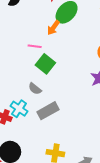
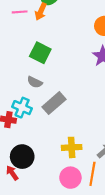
pink line: (35, 46) -> (20, 12), moved

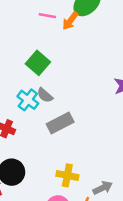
green square: (40, 53) -> (38, 63), moved
cyan cross: (22, 108) -> (28, 100), moved

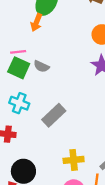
pink line: (47, 16) -> (18, 52), moved
gray semicircle: (45, 95) -> (41, 66), moved

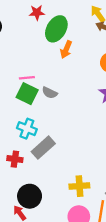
orange arrow: (36, 22) -> (66, 49), moved
gray rectangle: (54, 115) -> (43, 148), moved

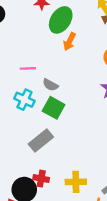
green square: (27, 94) -> (54, 108), moved
cyan cross: (27, 129) -> (24, 100), moved
red cross: (15, 159) -> (41, 179), moved

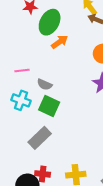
orange arrow: (70, 42) -> (60, 42), turned -147

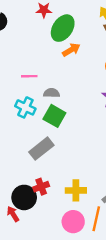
gray semicircle: (45, 84) -> (52, 93), turned 152
red cross: (43, 174) -> (41, 187), turned -32

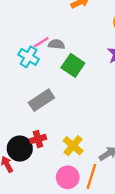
pink line: (29, 76) -> (41, 42), moved, turned -35
green square: (54, 116) -> (73, 65), moved
yellow cross: (76, 190) -> (73, 146), turned 36

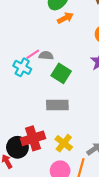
gray rectangle: (41, 100) -> (57, 105), moved, turned 35
red cross: (38, 139) -> (33, 138), size x1.6

